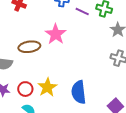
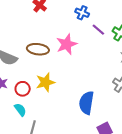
yellow star: (47, 87) -> (45, 82), moved
blue semicircle: (79, 92) -> (86, 103), moved

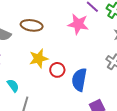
pink star: (67, 44) -> (78, 24), moved, turned 30
red circle: (23, 89) -> (57, 70), moved

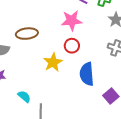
yellow star: (39, 59) -> (53, 62), moved
red circle: (57, 70) -> (72, 46), moved

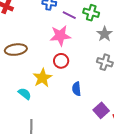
blue semicircle: (87, 74) -> (77, 89), size x0.6
cyan semicircle: (24, 96) -> (25, 94), moved

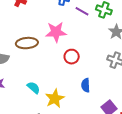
pink star: (60, 36) -> (56, 32), moved
yellow star: (42, 78) -> (55, 98), moved

